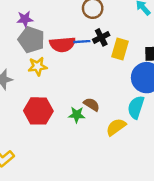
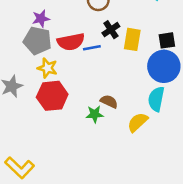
purple star: (25, 19) -> (41, 19), moved
blue line: (82, 42) -> (92, 48), moved
yellow star: (38, 66) -> (47, 68), turned 30
red hexagon: (38, 111) -> (52, 96), moved

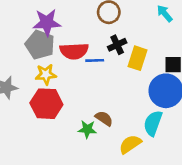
purple star: (41, 19) -> (47, 23), size x1.5
yellow star: (47, 68) -> (46, 74), turned -30

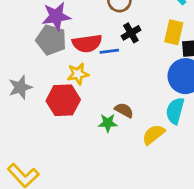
yellow rectangle: (138, 58) -> (174, 32), moved
yellow star: (46, 74) -> (78, 74), moved

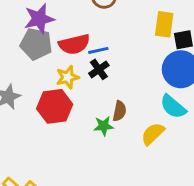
black cross: (131, 33) -> (99, 69), moved
brown semicircle: (124, 110) -> (120, 111), turned 78
cyan semicircle: (175, 111) -> (173, 107), turned -60

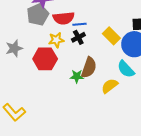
yellow rectangle: (164, 24) -> (111, 36), moved, turned -60
gray pentagon: (36, 44) -> (38, 15), turned 30
brown semicircle: (120, 111) -> (89, 68), size x1.5

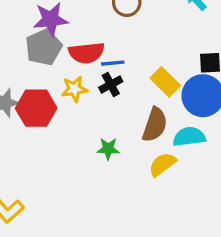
red hexagon: (45, 59) -> (36, 108), moved
brown semicircle: (89, 68) -> (155, 125), moved
cyan semicircle: (126, 69) -> (189, 137), turned 126

